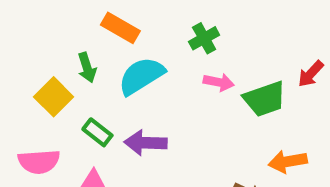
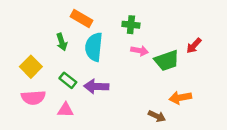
green cross: (204, 38) -> (131, 25), turned 35
cyan semicircle: (141, 76) -> (94, 47), turned -52
yellow square: (54, 97) -> (31, 67), moved

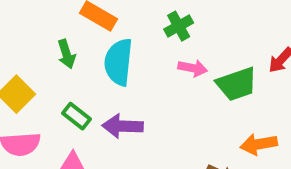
green cross: (131, 25) -> (179, 26), turned -35

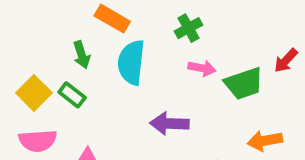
green rectangle: (76, 116) -> (72, 95), moved
purple arrow: (123, 126) -> (169, 124), moved

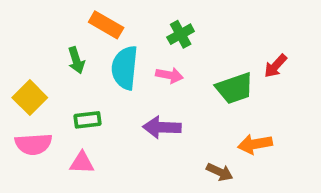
pink arrow: (202, 68) -> (169, 75), moved
green rectangle: (72, 95) -> (87, 120), moved, turned -45

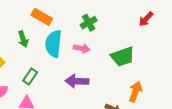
red arrow: (275, 66) -> (146, 19), moved
green rectangle: (87, 120) -> (30, 76), turned -49
orange arrow: (255, 144) -> (135, 92), turned 120

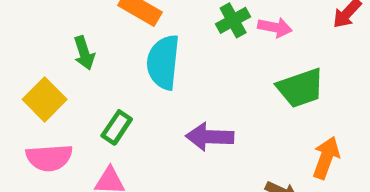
green arrow: (23, 39) -> (84, 53), moved
pink arrow: (82, 48) -> (275, 27), moved

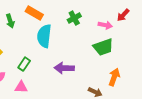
pink arrow: (275, 27) -> (105, 25), moved
green arrow: (84, 53) -> (10, 21), moved

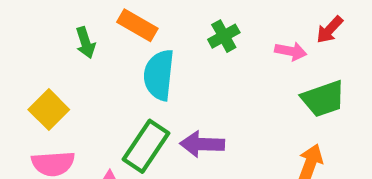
green trapezoid: (103, 47) -> (323, 99), moved
green rectangle: (24, 64) -> (146, 146), moved, size x1.6

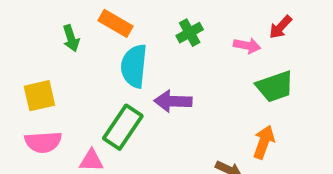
yellow square: (49, 110) -> (39, 96), turned 32
purple arrow: (202, 144) -> (173, 101), moved

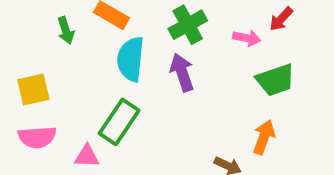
green cross: (190, 33) -> (188, 25), size x1.4
purple arrow: (173, 101) -> (182, 72), moved, turned 69

